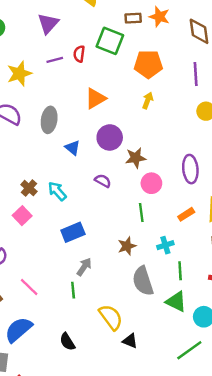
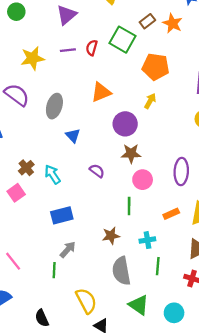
brown rectangle: (133, 18) -> (147, 21), turned -42
purple circle: (110, 137) -> (125, 124), moved
green triangle: (176, 301) -> (139, 305), moved

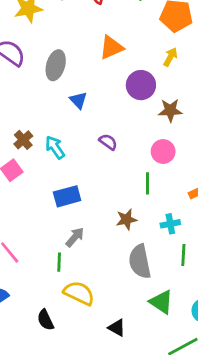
brown star: (131, 154) -> (170, 110), moved
yellow semicircle: (86, 301) -> (79, 293), moved, turned -35

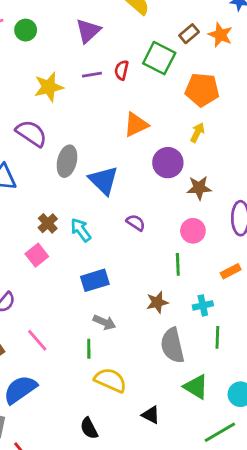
gray ellipse: (56, 65) -> (67, 161), moved
blue triangle: (78, 100) -> (104, 180), size x1.6
gray arrow: (75, 237) -> (104, 322), turned 75
black semicircle: (45, 320) -> (89, 428), moved

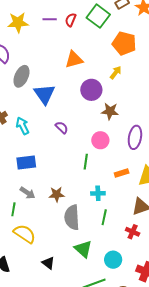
brown star: (157, 302) -> (57, 194), moved

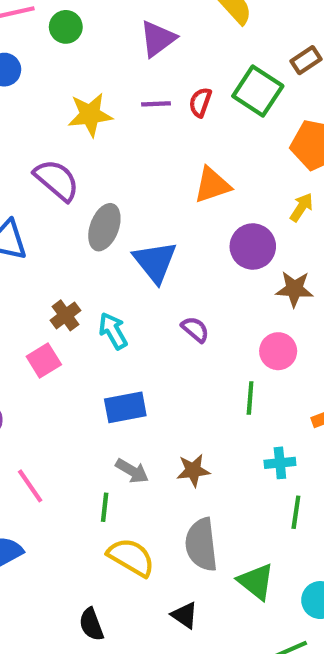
gray semicircle: (72, 217) -> (201, 545), moved

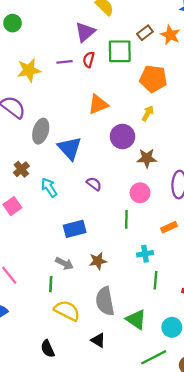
purple triangle: (158, 39) -> (85, 32), moved
green square: (258, 91) -> (120, 51), turned -30
brown cross: (65, 315) -> (21, 169), moved
blue rectangle: (125, 407) -> (75, 229), moved

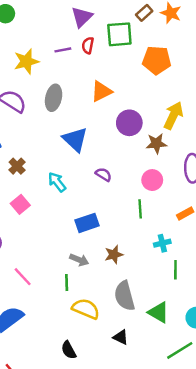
yellow arrow: (148, 113) -> (173, 115), moved, size x1.6
gray ellipse: (41, 131) -> (54, 98), moved
brown cross: (21, 169) -> (17, 166), moved

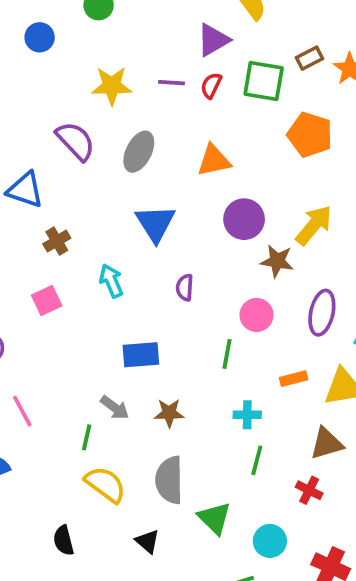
purple semicircle: (103, 174) -> (185, 288), turned -133

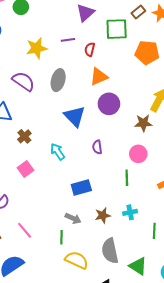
red semicircle: (211, 85) -> (90, 49), moved
purple circle: (244, 219) -> (109, 104), moved
cyan cross: (247, 415) -> (130, 212), moved

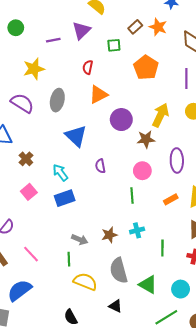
green square: (117, 29) -> (114, 45), size x0.6
purple line: (68, 40) -> (53, 40), moved
orange pentagon: (147, 52) -> (146, 68), turned 30
purple circle: (109, 104) -> (121, 120), moved
blue rectangle: (81, 187) -> (65, 198), moved

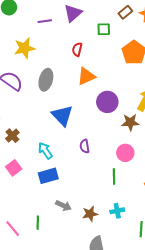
gray arrow: (80, 239) -> (63, 206), moved
green line: (69, 259) -> (38, 223), moved

